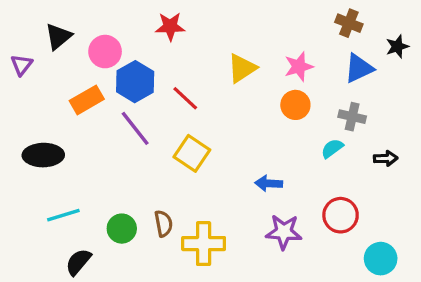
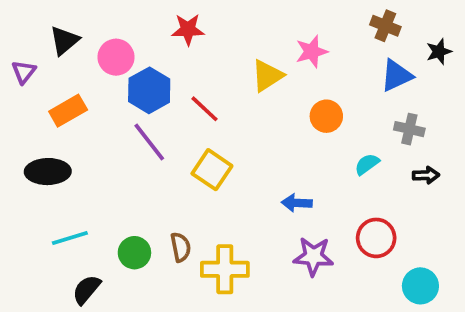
pink star: (299, 67) -> (312, 52), moved
orange rectangle: (87, 100) -> (68, 111), moved
gray cross: (352, 117) -> (409, 129), moved

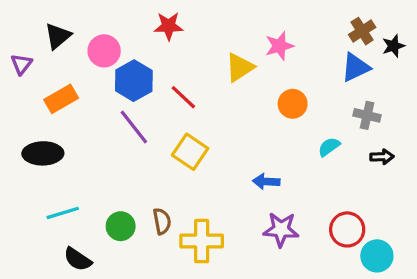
brown cross: (385, 26) -> (362, 31), moved, turned 35
red circle: (376, 238) -> (347, 229), moved
black semicircle: (86, 290) -> (78, 259), turned -96

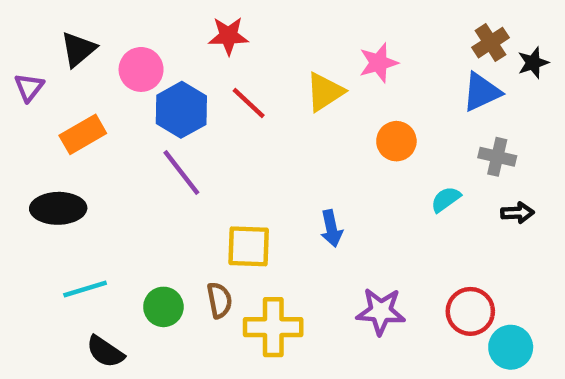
red line: (183, 97) -> (249, 103), moved
yellow square: (190, 152) -> (249, 246), moved, turned -32
blue arrow: (266, 182) -> (331, 229), moved, turned -105

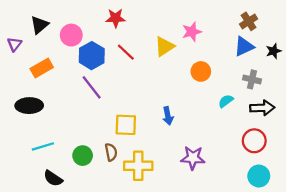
black star: (533, 63) -> (274, 51), moved
black arrow: (517, 213) -> (262, 108), size x1.5
red circle: (470, 311) -> (254, 141), moved

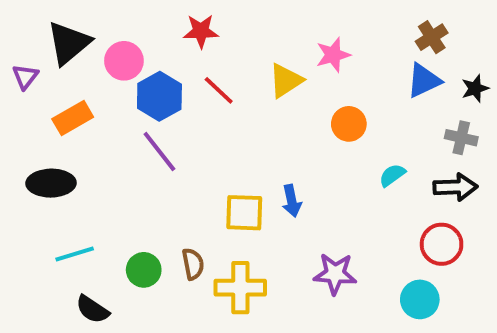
black triangle: (39, 25) -> (69, 43), size x1.4
gray cross: (252, 79) -> (461, 138), moved
yellow square: (126, 125) -> (244, 213), moved
cyan circle: (259, 176) -> (420, 299), moved

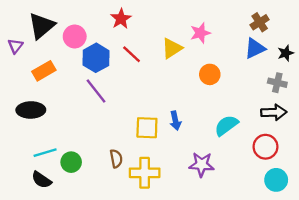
red star: (201, 31) -> (121, 19), turned -30
cyan semicircle: (392, 175) -> (226, 125), moved, size x1.5
green circle: (144, 270) -> (71, 162), moved
cyan circle: (420, 299) -> (276, 180), moved
black semicircle: (92, 309) -> (41, 180), moved

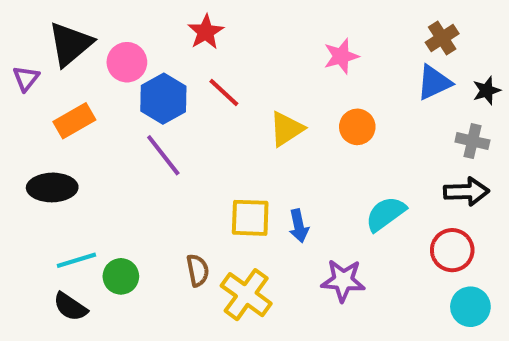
yellow triangle: (172, 48) -> (287, 129), moved
blue arrow: (175, 121) -> (299, 226), moved
yellow cross: (145, 173) -> (246, 295), turned 36

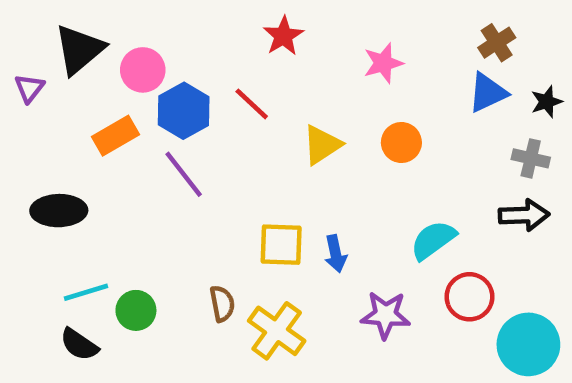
red star: (206, 32) -> (283, 36), moved
orange rectangle: (74, 121) -> (116, 136), moved
red circle: (452, 250) -> (469, 297), moved
cyan circle: (470, 307) -> (528, 344), size x1.4

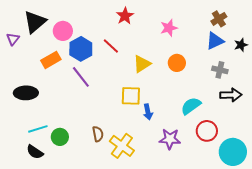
gray cross: (531, 158) -> (220, 70), moved
yellow square: (281, 245) -> (131, 96), moved

